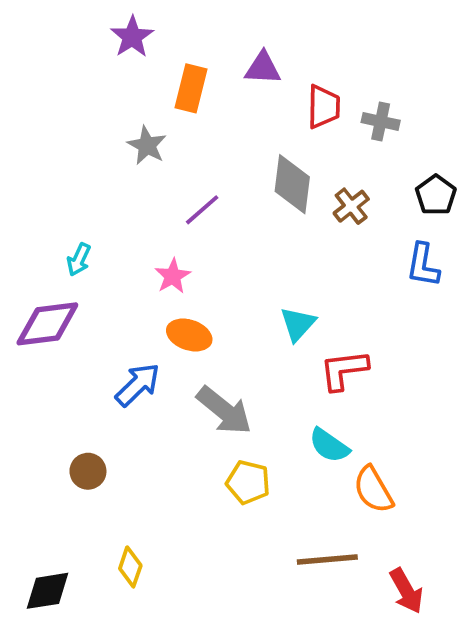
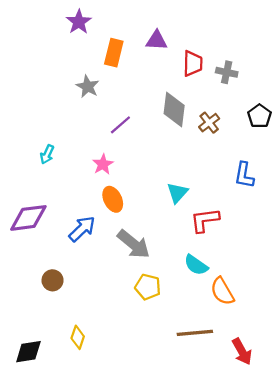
blue L-shape: (423, 265) -> (244, 175), moved
purple diamond: (47, 324) -> (28, 218), moved
orange ellipse: (189, 335) -> (113, 199), turned 45

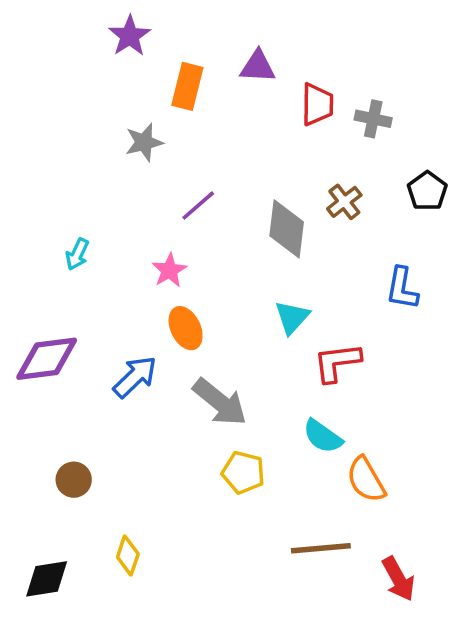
gray star: (88, 86) -> (144, 142), turned 30
gray diamond: (174, 109) -> (287, 229), moved
brown circle: (53, 280) -> (74, 480), moved

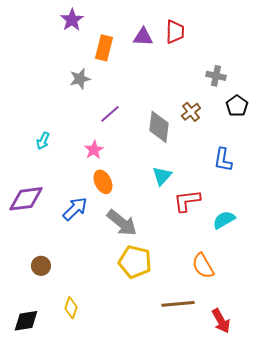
red trapezoid: (317, 104) -> (175, 32), moved
gray cross: (373, 119) -> (216, 76), moved
cyan semicircle: (323, 436) -> (224, 220), moved, turned 115
yellow pentagon: (243, 472) -> (135, 262), size x1.4

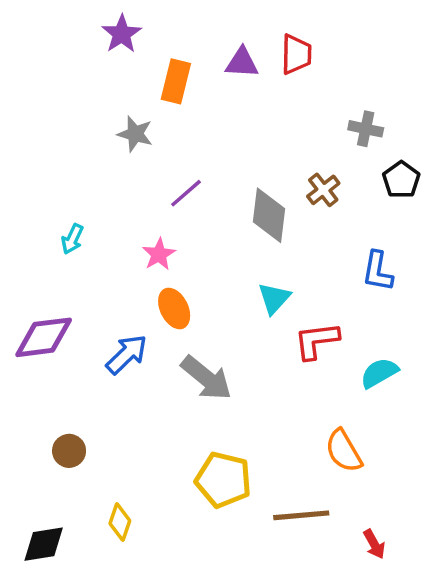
gray star: (80, 79) -> (135, 134), turned 30
yellow pentagon: (135, 262) -> (223, 480), moved
red arrow: (221, 321) -> (374, 544), size x0.7

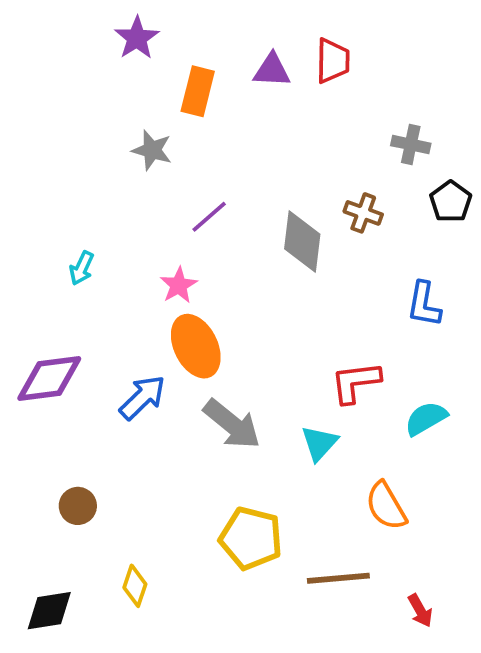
brown cross: (323, 190) -> (363, 213), turned -32
cyan triangle: (274, 298) -> (319, 443), moved
orange ellipse: (174, 308) -> (196, 346), size x1.4

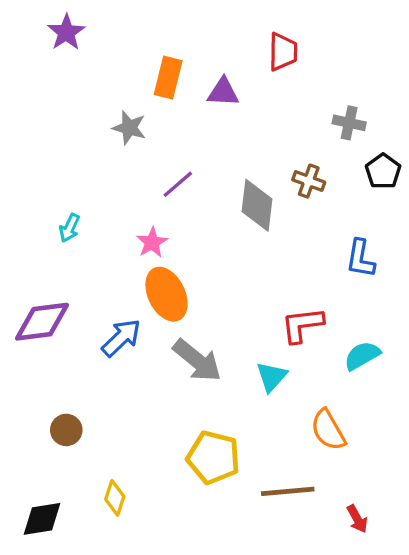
purple star: (137, 38) -> (66, 32), moved
purple triangle: (272, 70) -> (223, 92), moved

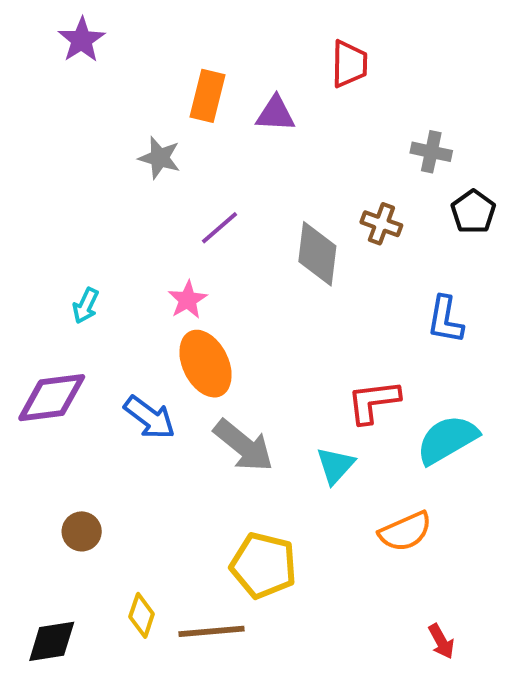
cyan arrow: (69, 228) -> (86, 306), moved
blue arrow: (121, 338) -> (150, 418), turned 81
cyan semicircle: (362, 356) -> (447, 440), size x1.4
orange semicircle: (328, 430) -> (405, 531), turned -84
brown line: (288, 491) -> (211, 631), moved

